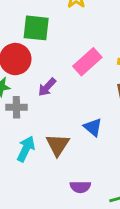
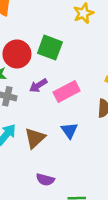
green square: (36, 28) -> (50, 48), moved
pink rectangle: (87, 62) -> (67, 91), moved

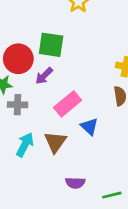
purple arrow: (38, 85) -> (44, 76), moved
pink rectangle: (67, 91) -> (68, 104), moved

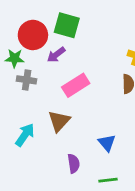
blue triangle: (89, 127) -> (107, 143), moved
cyan arrow: (25, 145) -> (25, 135), moved
purple semicircle: (75, 183) -> (74, 164), turned -108

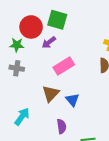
gray cross: (27, 80) -> (17, 68), moved
cyan arrow: (25, 135) -> (22, 117), moved
blue triangle: (107, 143) -> (72, 100), moved

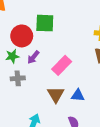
purple arrow: (49, 42) -> (33, 57), moved
blue triangle: (72, 100) -> (78, 95), turned -32

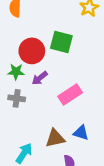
brown triangle: (56, 95) -> (55, 138), moved, turned 36

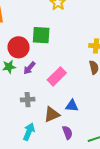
gray cross: (17, 98) -> (28, 100), moved

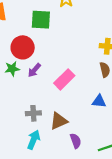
green square: (41, 35) -> (41, 20), moved
gray cross: (28, 100) -> (33, 113), moved
blue triangle: (72, 106) -> (99, 101), moved

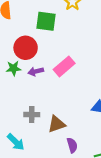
purple arrow: (34, 70) -> (36, 71), turned 32
pink rectangle: (64, 79) -> (64, 66), moved
cyan arrow: (34, 140) -> (16, 142), moved, turned 108

